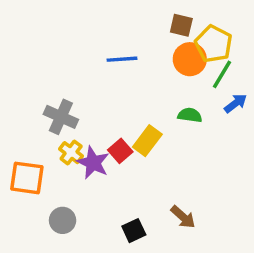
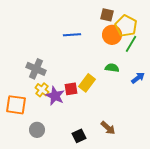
blue arrow: (236, 103) -> (138, 78), moved
red square: (120, 151) -> (71, 89), turned 32

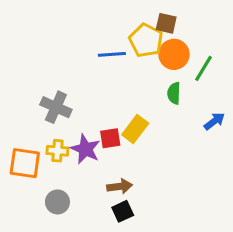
yellow pentagon: (126, 26) -> (146, 40), moved
green semicircle: (112, 68) -> (174, 93), moved, turned -96
yellow cross: (42, 90) -> (57, 151), moved, turned -32
brown arrow: (108, 128) -> (120, 186), moved, turned -49

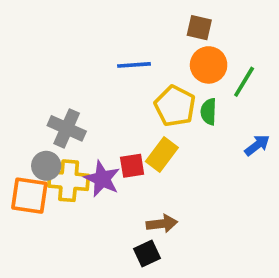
yellow pentagon: (146, 40) -> (175, 106), moved
yellow cross: (57, 151) -> (69, 181), size x1.5
brown arrow: (120, 186) -> (162, 224), moved
gray circle: (57, 202) -> (46, 166), moved

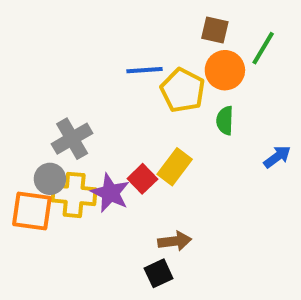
green line: (244, 82) -> (263, 48), moved
yellow pentagon: (175, 106) -> (183, 90), moved
gray cross: (67, 128) -> (72, 139), turned 36
red square: (132, 166) -> (142, 179), turned -35

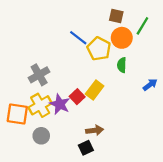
blue line: (144, 70) -> (78, 38), turned 42
gray circle: (50, 179) -> (41, 136), moved
yellow cross: (74, 195) -> (40, 105), turned -35

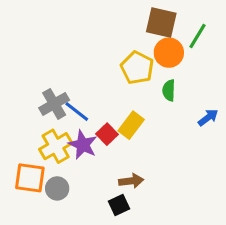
brown square: (116, 16) -> (161, 22), size x1.5
blue line: (78, 38) -> (77, 111), moved
orange square: (17, 114) -> (30, 178), moved

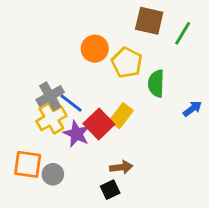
orange circle: (169, 53) -> (95, 49), moved
green semicircle: (169, 90) -> (156, 84), size x1.4
red square: (107, 134) -> (99, 124), size x1.5
yellow cross: (56, 146) -> (51, 118), moved

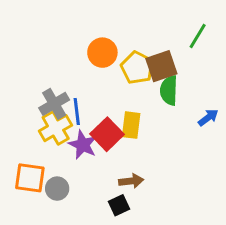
brown square: (149, 21) -> (161, 66), moved, turned -32
blue line: (71, 103) -> (77, 111), turned 45
yellow rectangle: (121, 116) -> (131, 125), turned -30

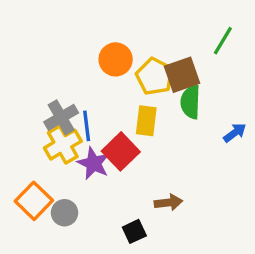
yellow rectangle: (131, 125) -> (146, 121), moved
orange square: (30, 178) -> (34, 201), turned 36
brown arrow: (131, 181) -> (168, 202), moved

